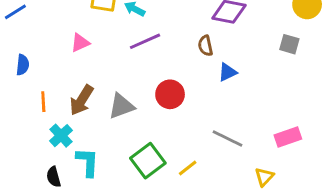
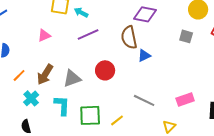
brown semicircle: (205, 46) -> (129, 37), size x1.6
orange line: (43, 102) -> (19, 75), turned 48
green square: (148, 161) -> (90, 115), turned 35
cyan L-shape: (87, 162) -> (62, 105), moved

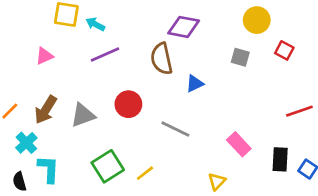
blue triangle: (144, 55) -> (195, 84), moved
pink rectangle: (185, 99) -> (239, 144), turned 66
gray line: (144, 100) -> (175, 129), moved
cyan L-shape: (62, 105) -> (48, 169), moved
green square: (90, 115) -> (108, 166), turned -30

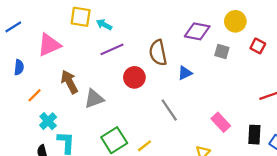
purple diamond: (184, 27) -> (197, 31), moved
pink triangle: (44, 56) -> (49, 45), moved, size x1.6
red circle: (128, 104) -> (134, 77), moved
brown arrow: (46, 110) -> (69, 82), moved, turned 120
gray line: (175, 129) -> (169, 110), turned 30

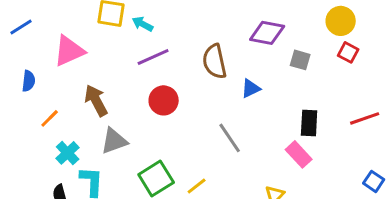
yellow circle: (235, 21) -> (341, 21), moved
red circle: (134, 77) -> (164, 100), moved
gray triangle: (94, 99) -> (114, 141), moved
black rectangle: (254, 135) -> (309, 123), moved

